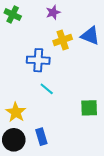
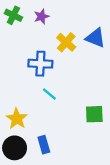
purple star: (53, 12) -> (42, 16), moved
yellow cross: (63, 40) -> (66, 42), turned -30

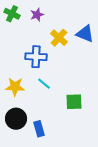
green square: (94, 114) -> (74, 102), moved
yellow star: (17, 119) -> (15, 87), moved, turned -30
black circle: (15, 148) -> (16, 119), moved

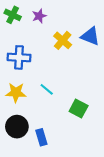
blue cross: (36, 57) -> (19, 57), moved
green square: (74, 102) -> (79, 109), turned 30

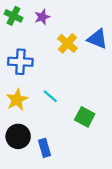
yellow star: (16, 93) -> (17, 100), turned -30

